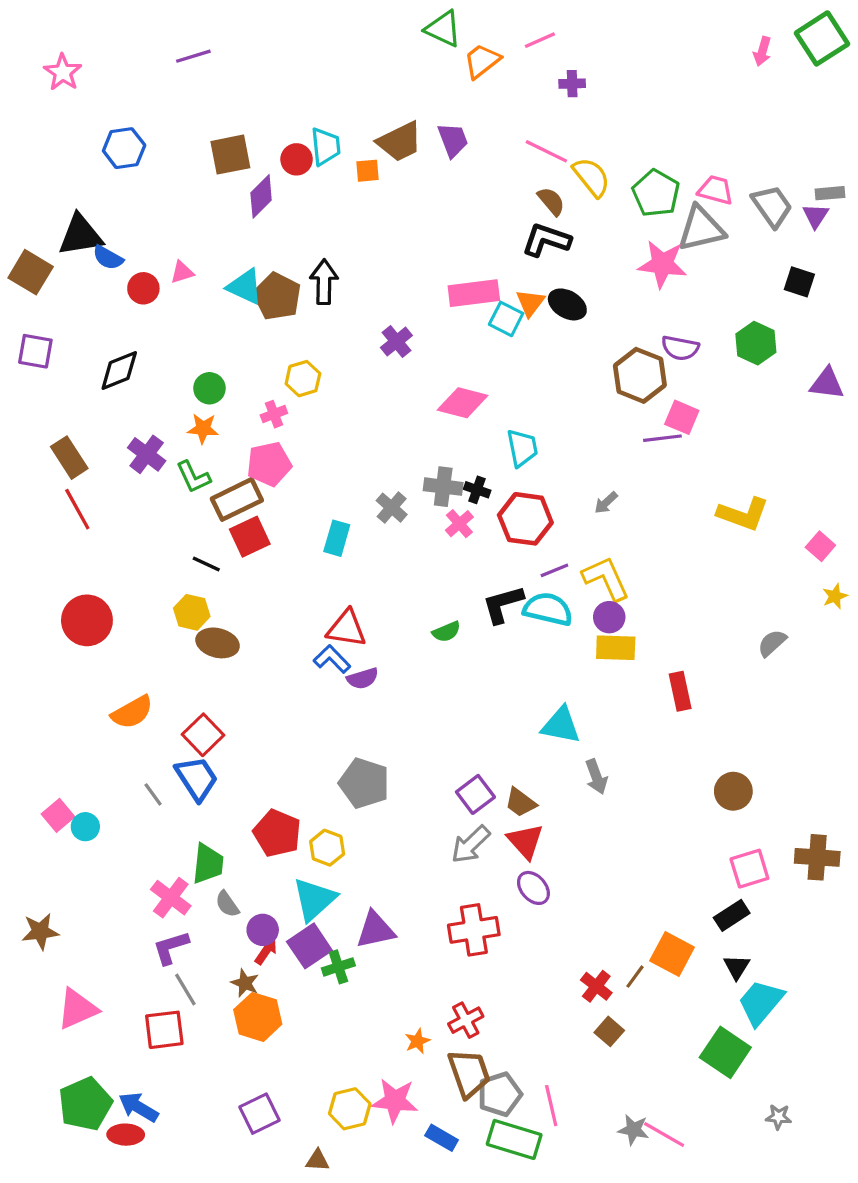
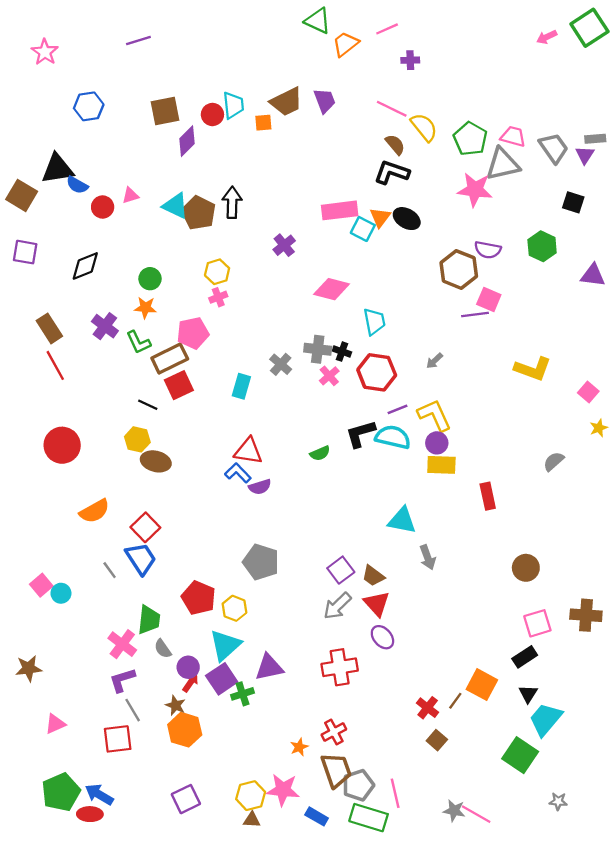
pink arrow: (762, 51) -> (547, 37), turned 48
pink cross: (274, 414) -> (218, 297), moved
pink triangle: (77, 1009) -> (55, 724), size x0.7
brown triangle: (317, 1160) -> (252, 820), moved

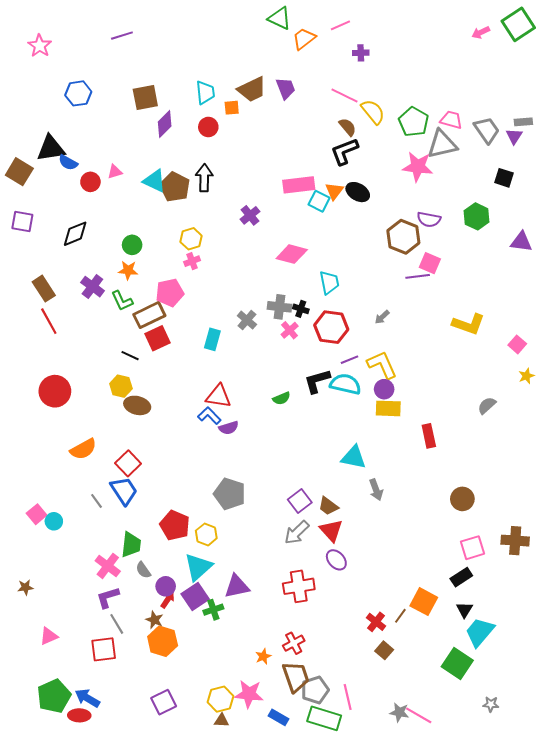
red circle: (212, 114) -> (208, 127), moved
black L-shape: (392, 172) -> (344, 151), turned -40
brown star: (29, 668) -> (25, 587), size x0.7

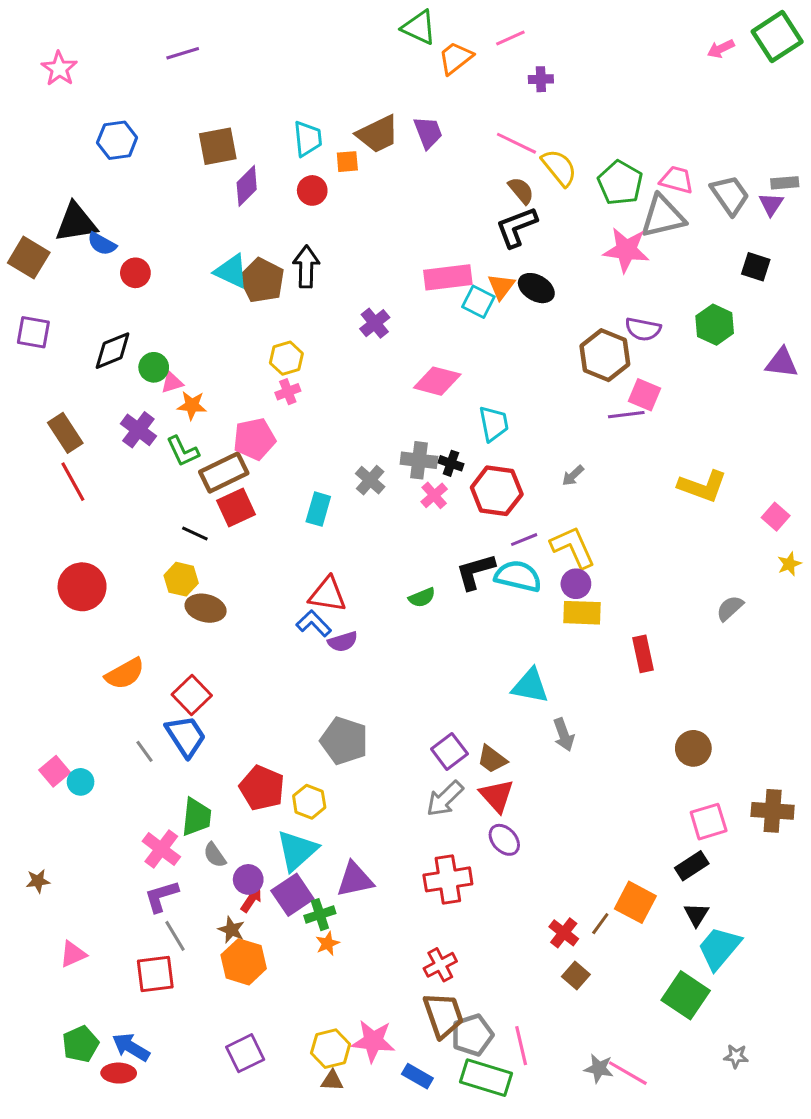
pink triangle: (115, 172) -> (172, 383), moved
green circle: (132, 245) -> (154, 367), moved
orange star: (263, 656) -> (327, 943), moved
green pentagon: (54, 696) -> (81, 1044), size x0.7

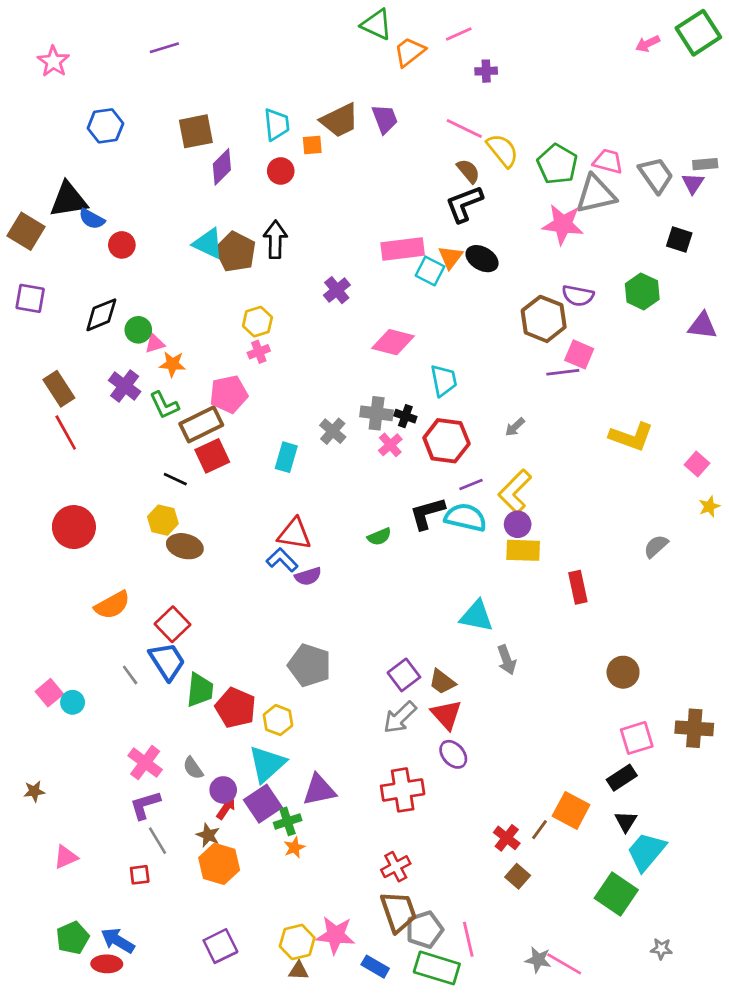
yellow L-shape: (573, 547) -> (515, 491), turned -111
green trapezoid: (196, 817) -> (200, 690), moved
red square: (155, 974) -> (140, 875), size x0.6

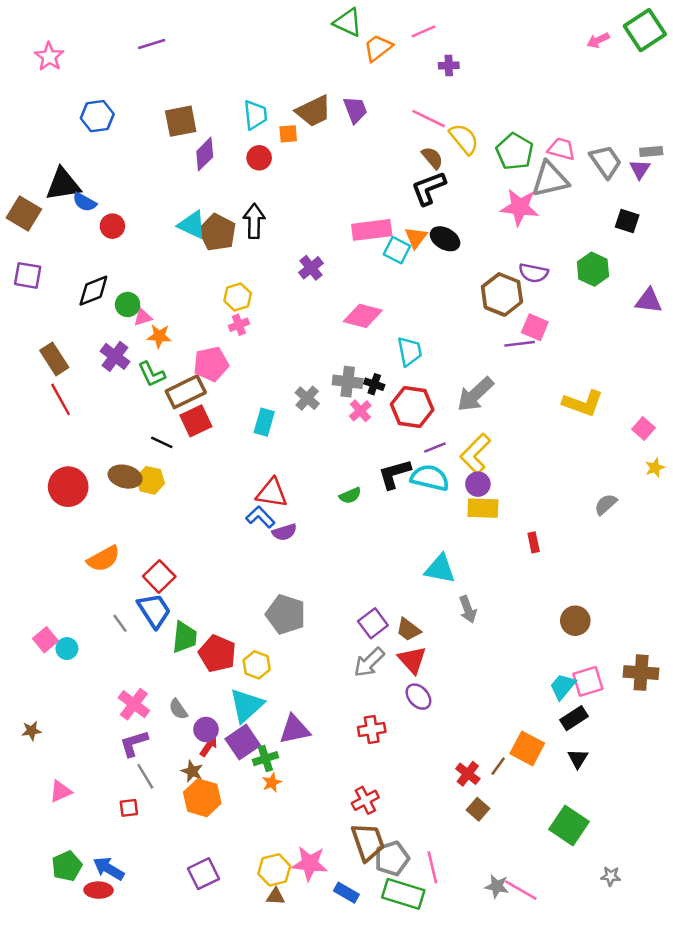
gray arrow: (515, 427) -> (475, 394), size x2.0
brown ellipse: (185, 546) -> (125, 477), moved
red rectangle: (578, 587) -> (534, 542), size x0.7
red cross: (403, 790) -> (372, 729), size x0.7
cyan trapezoid: (646, 852) -> (563, 686), moved, size x0.7

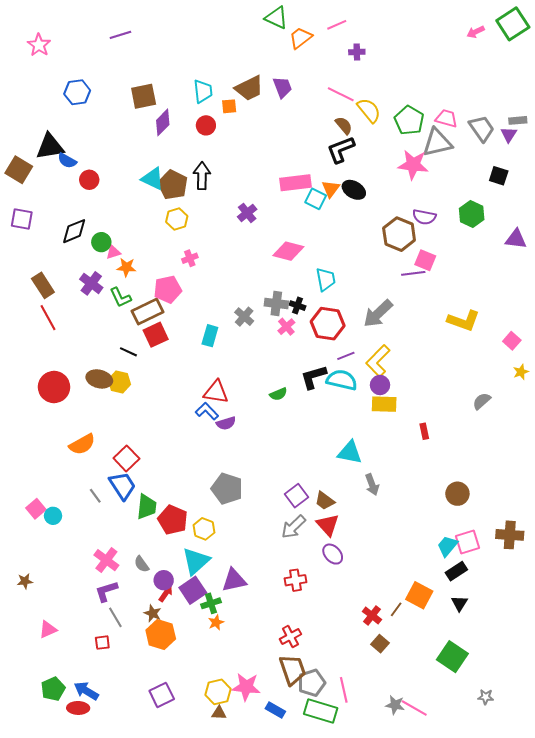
yellow hexagon: (238, 297) -> (177, 219), moved

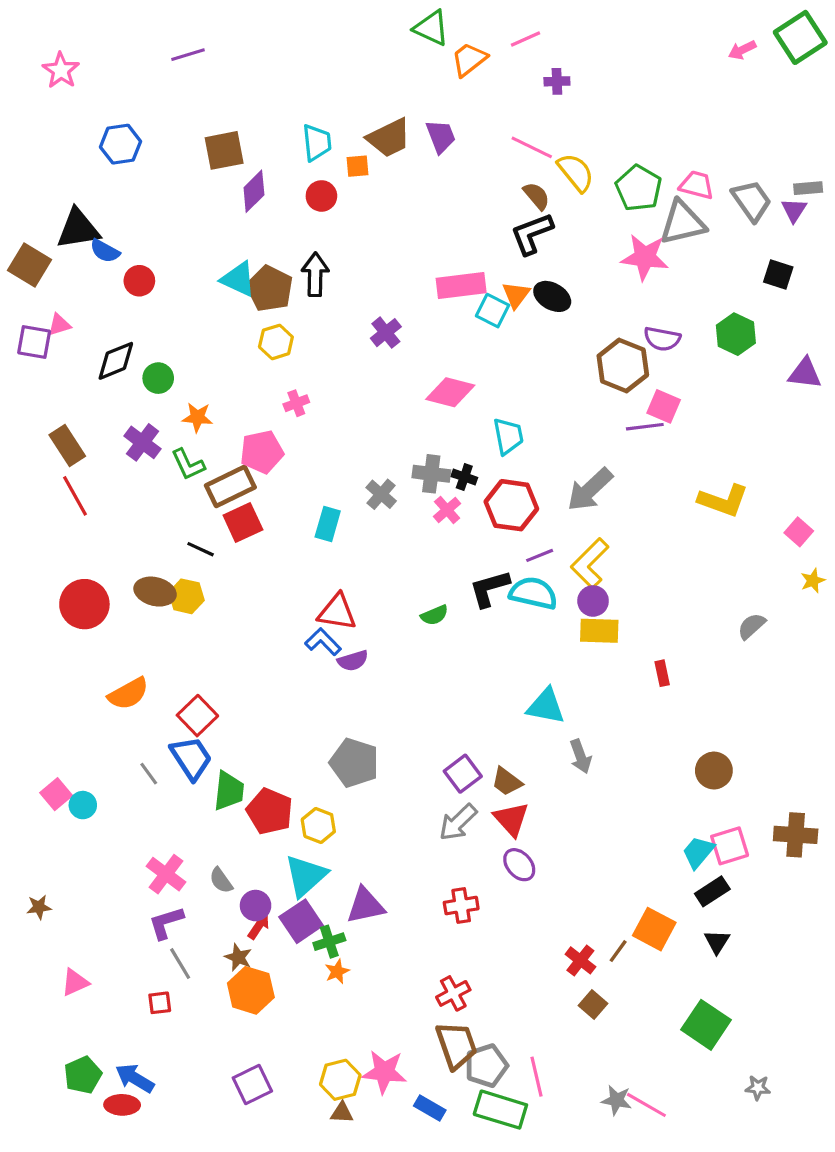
pink triangle: (113, 252) -> (59, 325), moved

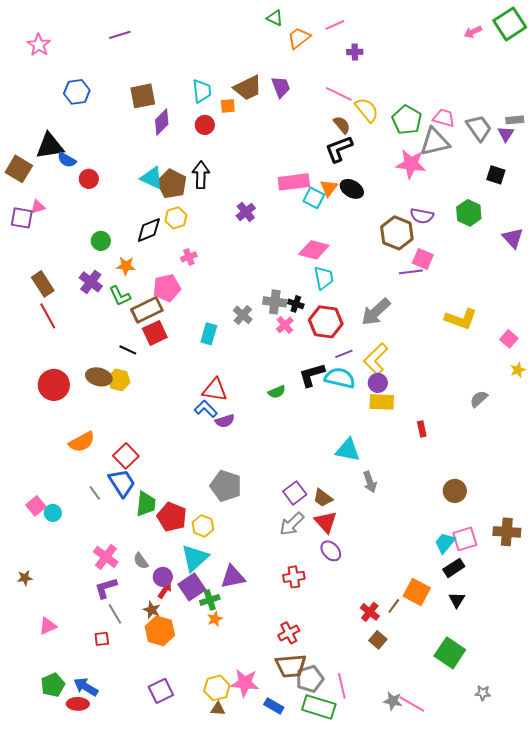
green triangle: (431, 28) -> (275, 18), size x0.7
black diamond: (116, 361) -> (149, 230), moved
purple triangle: (805, 373) -> (513, 238), turned 40
pink diamond: (450, 392) -> (314, 250), moved
brown trapezoid: (456, 1045) -> (291, 666), turned 104

